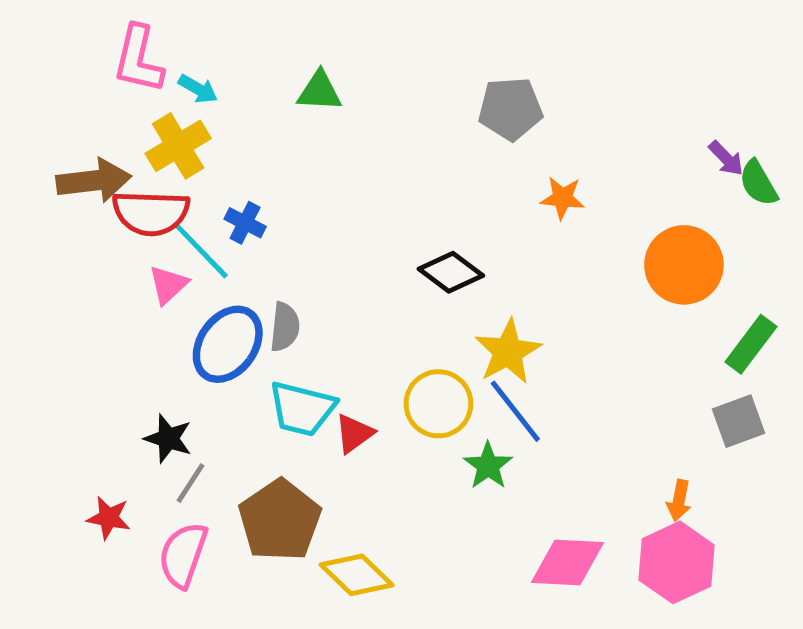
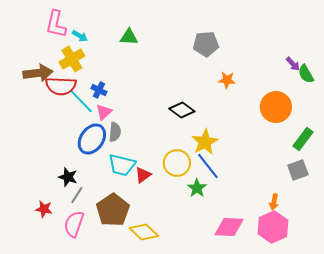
pink triangle: (168, 285) -> (104, 112), moved

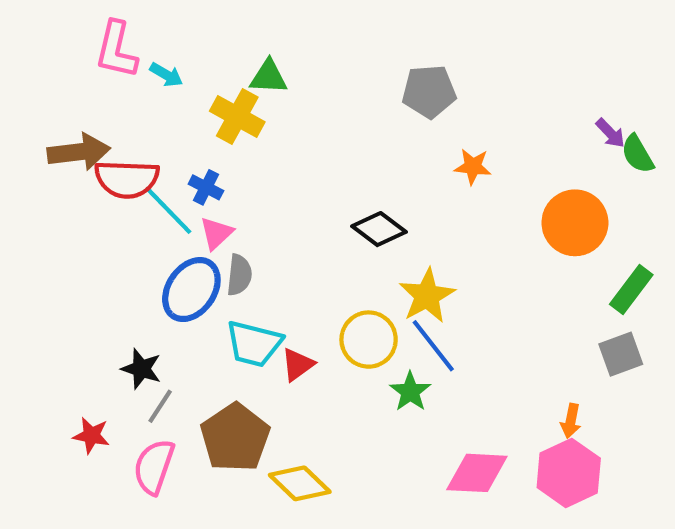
yellow cross: (72, 59) -> (237, 117), moved, turned -30

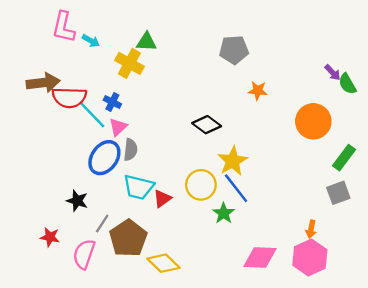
gray line: (160, 406) -> (102, 223), moved

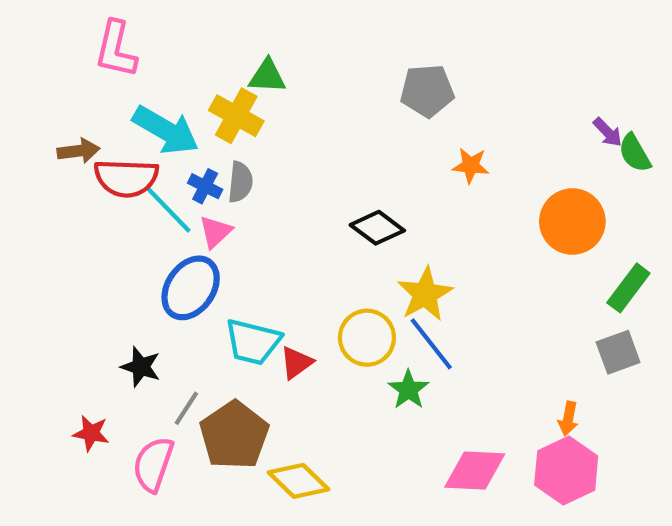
cyan arrow: (91, 41) -> (166, 130), moved, size x2.0
brown arrow: (43, 83) -> (79, 151), size x0.7
gray semicircle: (131, 150) -> (240, 182), moved

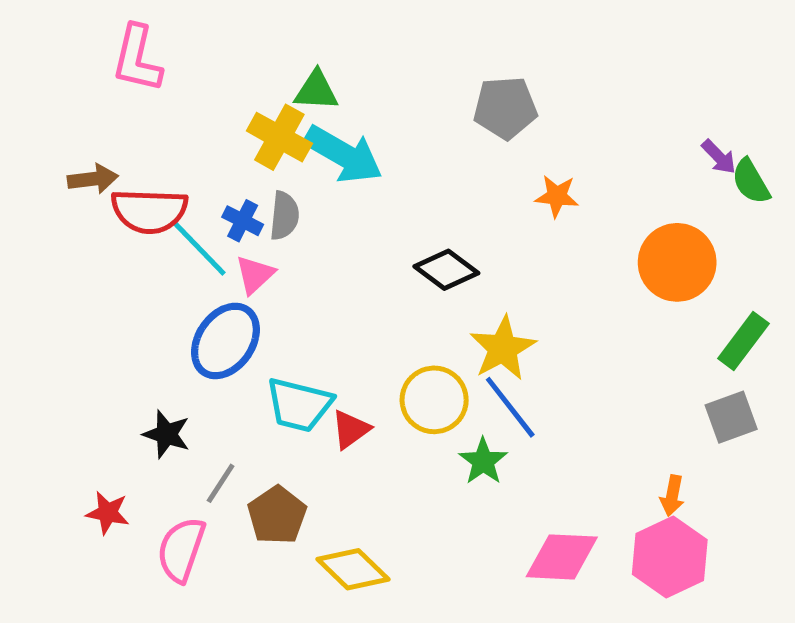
cyan arrow: (166, 130) -> (343, 154), moved
brown pentagon: (234, 435) -> (277, 515), size x0.7

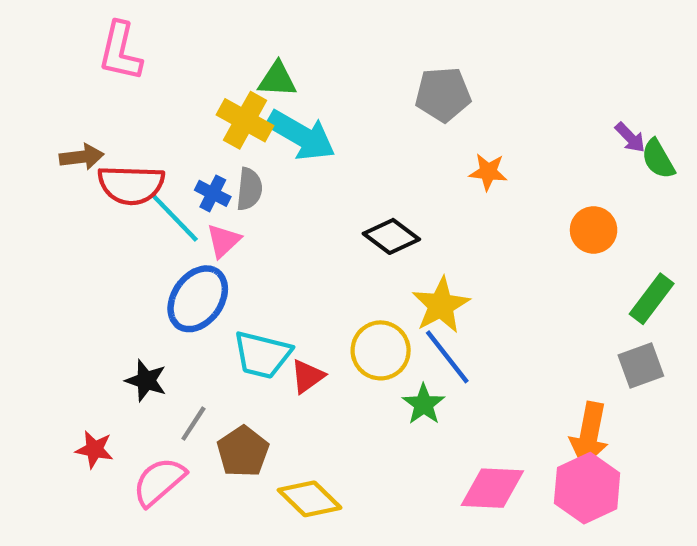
orange circle: (677, 262) -> (594, 230), size x0.7
orange arrow: (672, 496) -> (589, 434), size x1.8
pink semicircle: (181, 550) -> (159, 482), turned 30

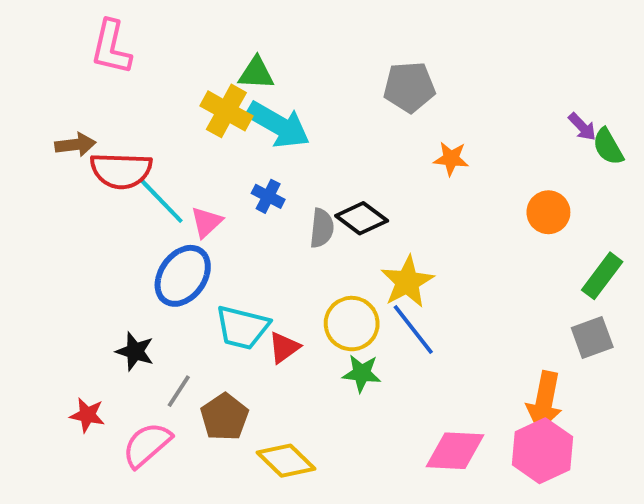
gray semicircle: (249, 189) -> (322, 228), moved
blue cross: (213, 193) -> (268, 196), moved
green star: (424, 404) -> (362, 373), moved, turned -30

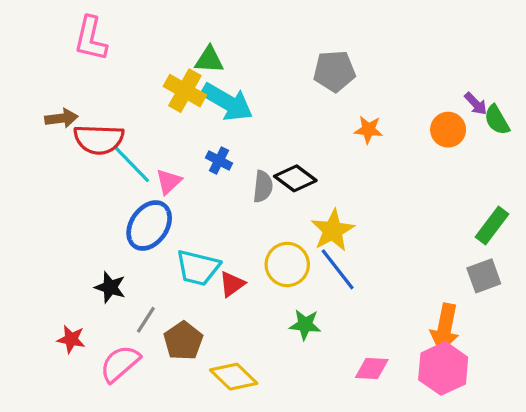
orange circle: (548, 212) -> (448, 130), moved
green star: (362, 373) -> (305, 325), moved
pink diamond: (455, 451) -> (372, 368), size x0.7

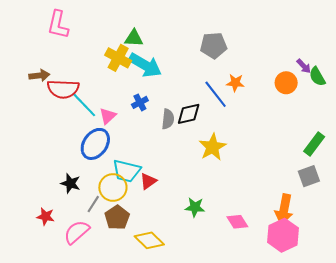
blue cross: (219, 161) -> (140, 102), turned 35
black diamond: (295, 178) -> (189, 114), turned -50
yellow circle: (287, 264) -> (113, 187), moved
blue line: (338, 269) -> (216, 94), moved
pink diamond: (372, 368) -> (237, 222), moved, turned 55

